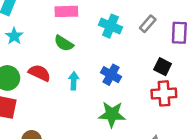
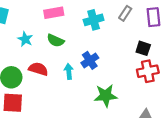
cyan cross: (111, 26) -> (94, 20), turned -30
cyan star: (14, 36) -> (25, 39), moved
blue cross: (111, 75) -> (90, 60), moved, turned 35

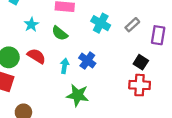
cyan cross: (94, 20) -> (101, 23), turned 30
blue cross: (90, 60) -> (87, 61), turned -35
green star: (106, 96) -> (78, 95), moved

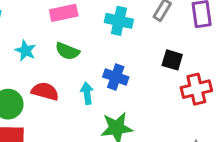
black square: (141, 62) -> (172, 60), moved

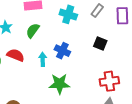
green semicircle: (67, 51) -> (33, 31), turned 98
red cross: (196, 89) -> (109, 81), moved

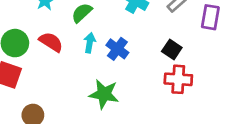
cyan arrow: (43, 59) -> (90, 43), moved
red cross: (109, 81) -> (178, 79), moved

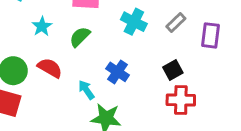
cyan arrow: (90, 43) -> (86, 90), moved, turned -42
black square: (172, 49) -> (173, 70), turned 30

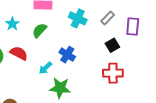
black square: (173, 70) -> (112, 45), moved
cyan arrow: (86, 90) -> (45, 68), turned -96

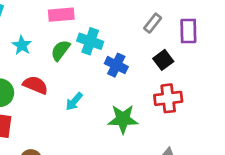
cyan cross: (78, 18) -> (90, 41), moved
blue cross: (67, 55) -> (116, 65), moved
green star: (60, 88) -> (123, 119), moved

